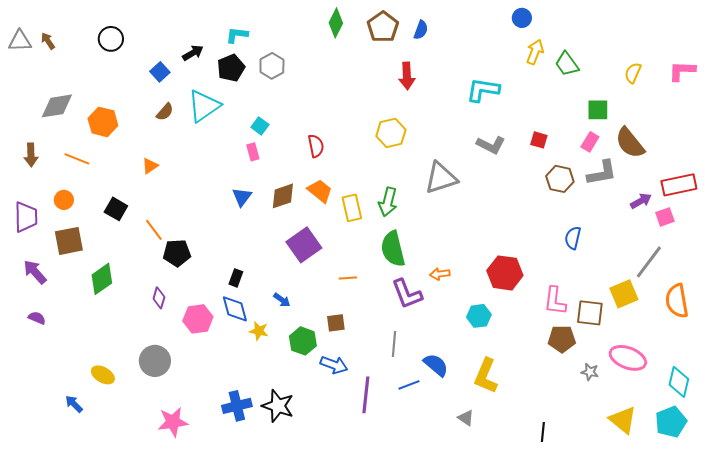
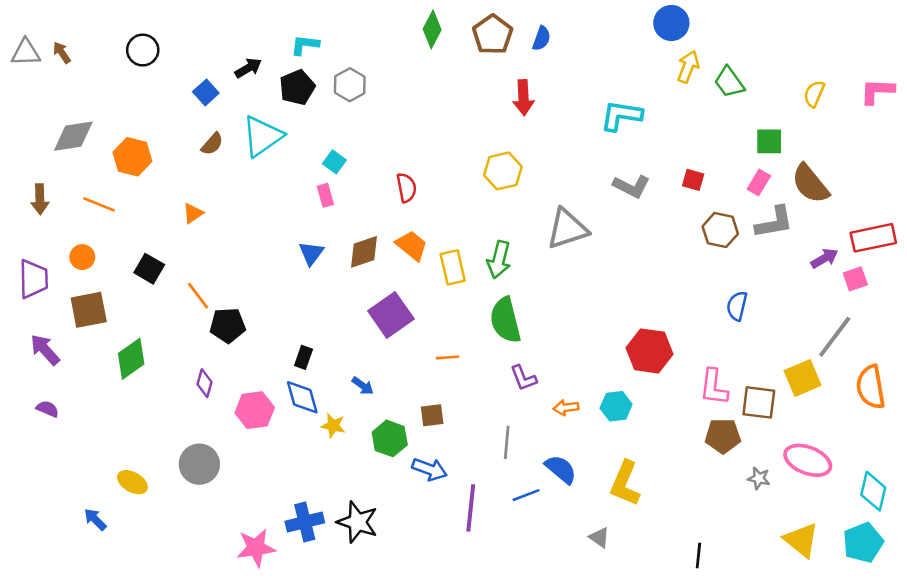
blue circle: (522, 18) -> (671, 23), size x1.4
orange arrow: (440, 274) -> (566, 408), moved
purple L-shape: (407, 294) -> (523, 378), size x0.7
pink star: (173, 422) -> (256, 548), moved

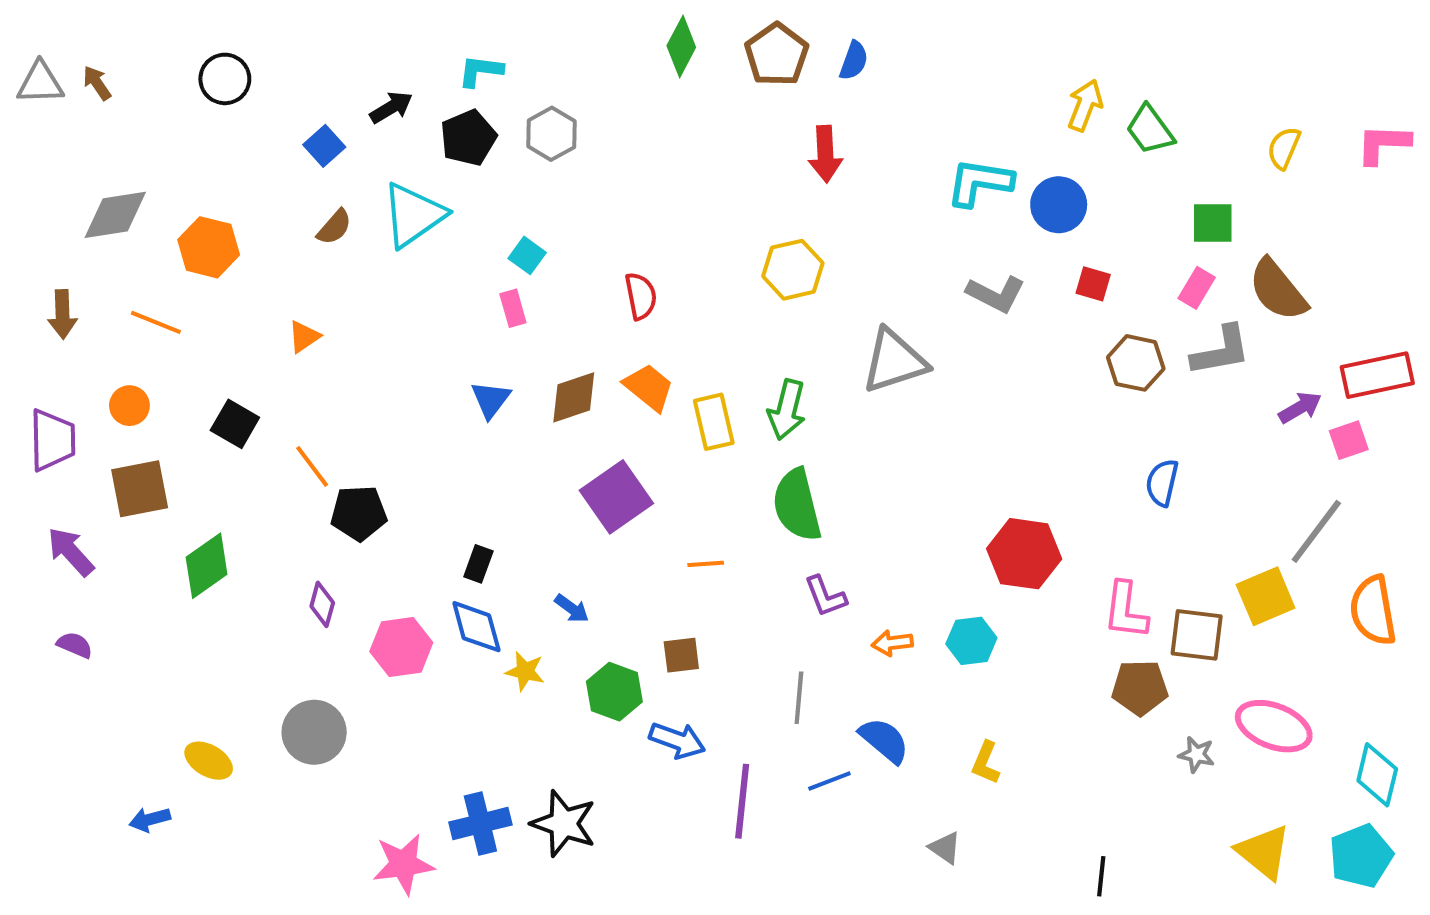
blue circle: (671, 23) -> (1059, 205), moved
yellow L-shape: (625, 483) -> (986, 763), size x0.6
blue arrow: (95, 519) -> (150, 819), turned -60

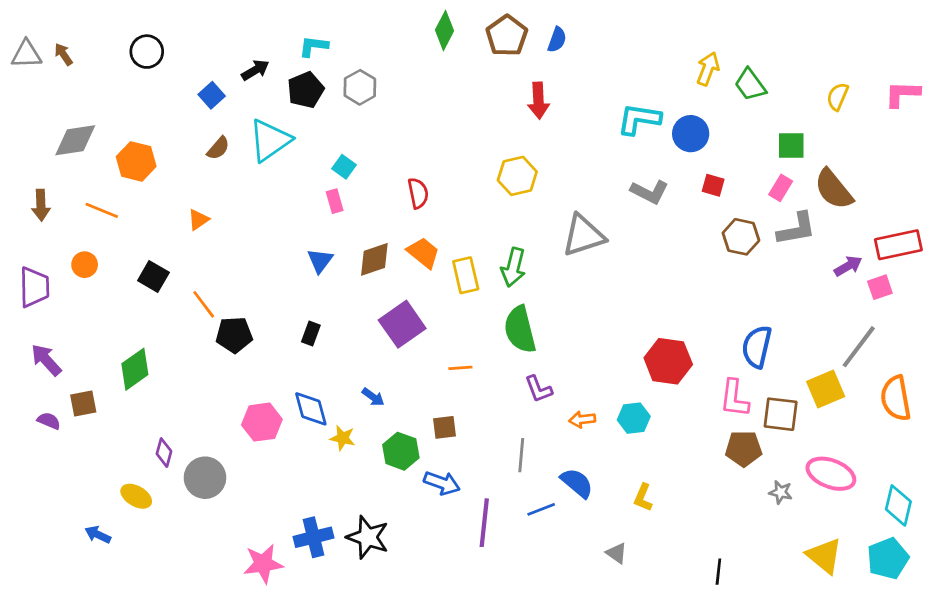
blue semicircle: (1162, 483) -> (757, 347), moved, size x1.4
brown square: (140, 489) -> (83, 404), moved, size x0.7
black rectangle: (478, 564) -> (311, 333), moved
purple diamond: (322, 604) -> (164, 453), moved
blue arrow: (150, 819) -> (98, 535), turned 40

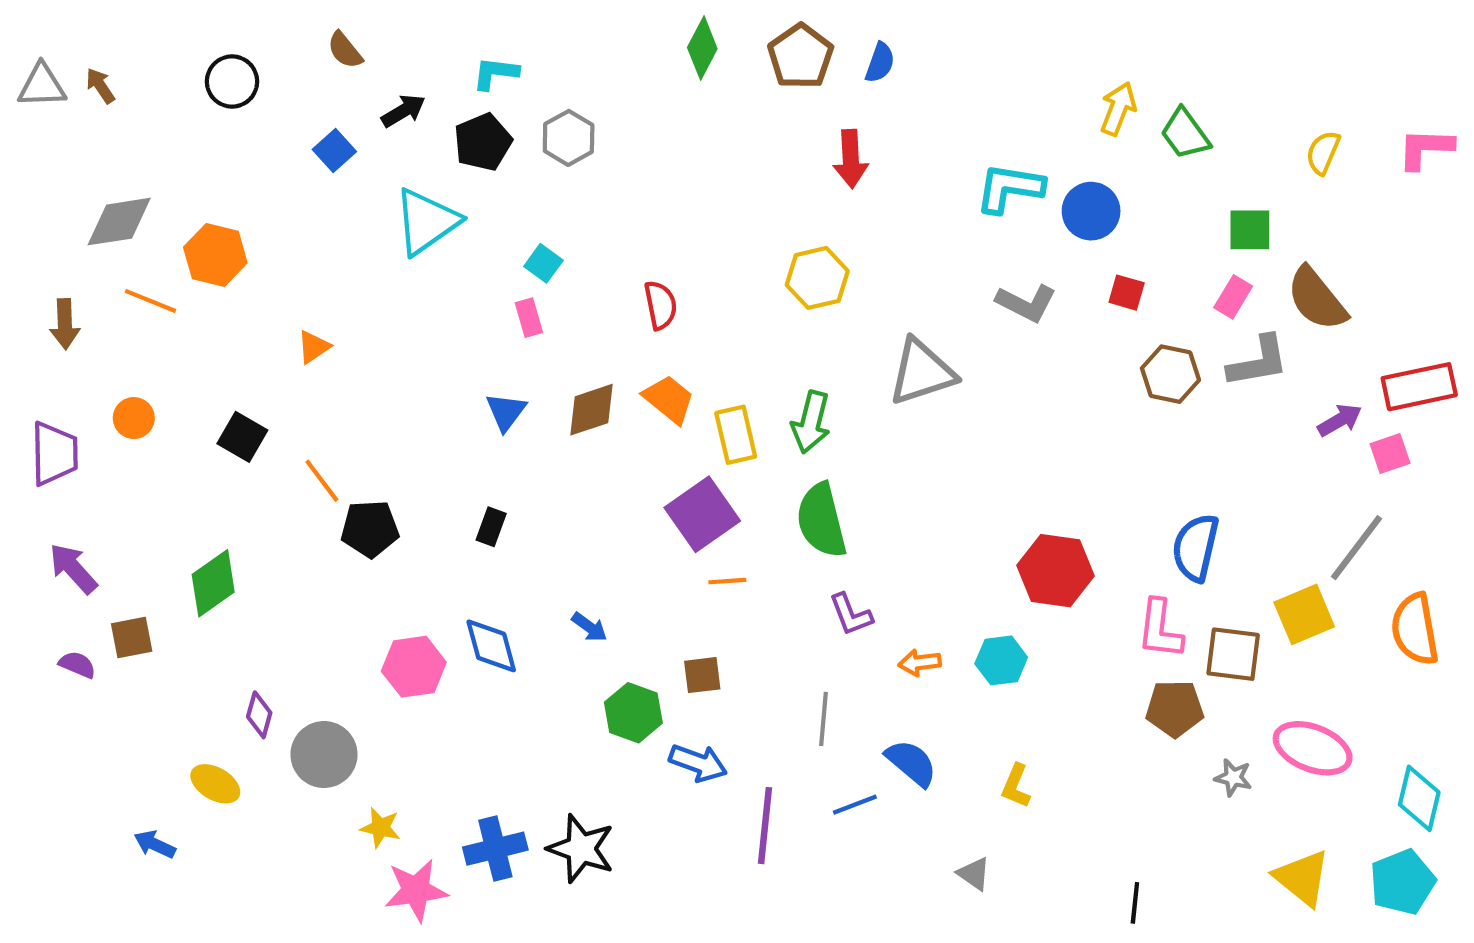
brown semicircle: (218, 148) -> (345, 50), moved, turned 100
orange line: (102, 210) -> (150, 301), moved
purple square: (402, 324) -> (702, 514), moved
yellow star: (343, 438) -> (380, 828), moved

